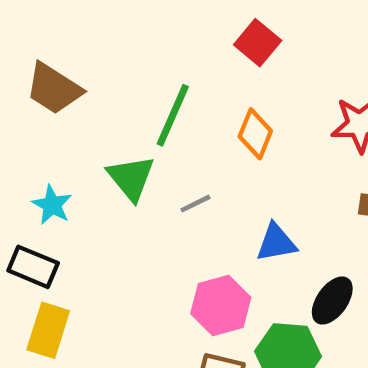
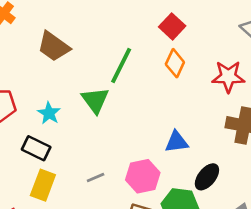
orange diamond: (255, 134) -> (175, 63), moved
gray line: (195, 204) -> (96, 177), moved

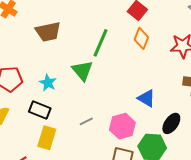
brown trapezoid: (54, 46) -> (48, 32), turned -44
blue triangle: (177, 142) -> (146, 98), turned 42
gray line: (96, 177) -> (86, 121), moved

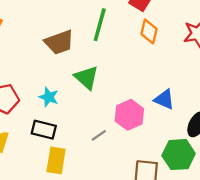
brown trapezoid: (48, 32) -> (59, 42), moved
green line: (100, 43) -> (100, 25), moved
pink hexagon: (122, 126) -> (129, 115), moved

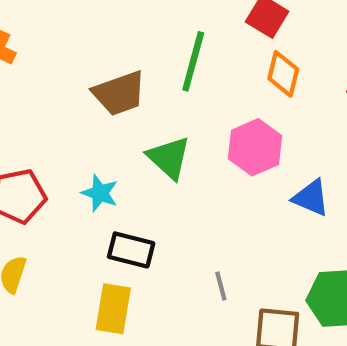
pink hexagon: (129, 115) -> (255, 147), moved
black rectangle: (44, 130) -> (131, 250), moved
gray line: (99, 135) -> (221, 286), moved, turned -70

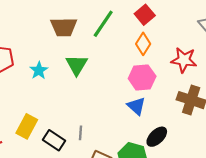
pink hexagon: (255, 147) -> (142, 77), moved
black rectangle: (131, 250) -> (54, 140), moved

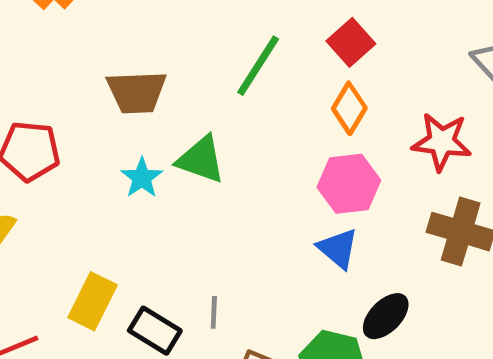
brown trapezoid: (64, 27) -> (137, 92), moved
green triangle: (77, 65) -> (201, 160), turned -40
cyan star: (39, 70) -> (142, 178), moved

